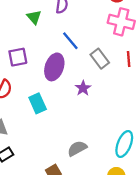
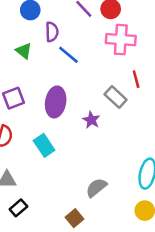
blue line: (70, 41) -> (68, 55), moved
gray rectangle: (100, 59) -> (116, 97), moved

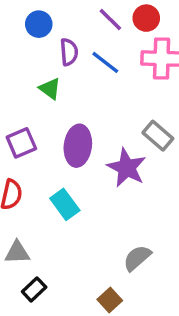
green triangle: (24, 51) -> (50, 89), moved
blue line: (68, 55) -> (105, 62), moved
purple star: (91, 120) -> (127, 168), size x1.6

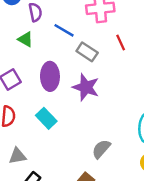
blue line: (105, 62) -> (64, 30), moved
gray rectangle: (158, 136) -> (87, 52), moved

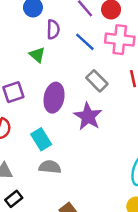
blue line: (64, 30) -> (85, 42), moved
gray semicircle: (101, 149) -> (50, 167), moved, turned 42

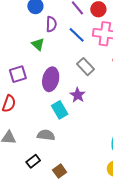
purple star: (88, 116) -> (78, 95), size x0.7
cyan rectangle: (41, 139) -> (60, 110), moved
black rectangle: (14, 199) -> (33, 161), moved

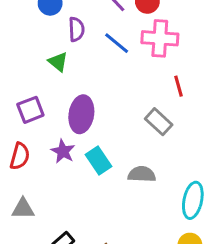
gray rectangle: (86, 67) -> (159, 122), moved
purple star: (78, 95) -> (63, 151), moved
gray semicircle: (46, 135) -> (142, 174), moved

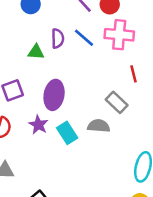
purple semicircle: (76, 29) -> (58, 38), moved
green triangle: (58, 62) -> (36, 52), turned -36
gray semicircle: (142, 174) -> (99, 126), moved

